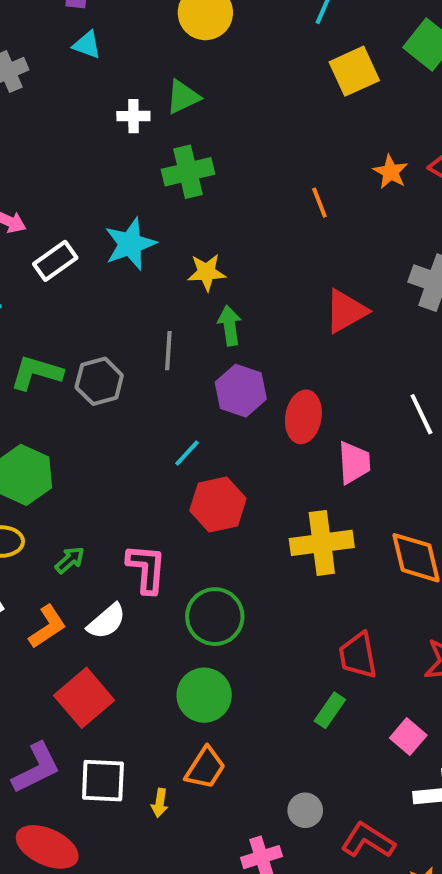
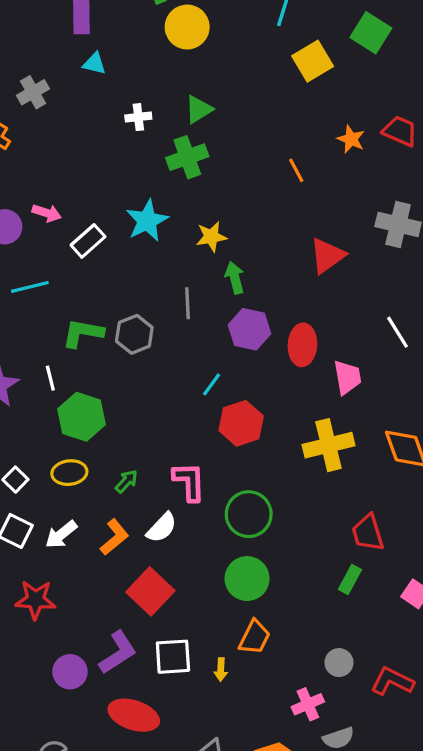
green triangle: (183, 97) -> (199, 109), moved

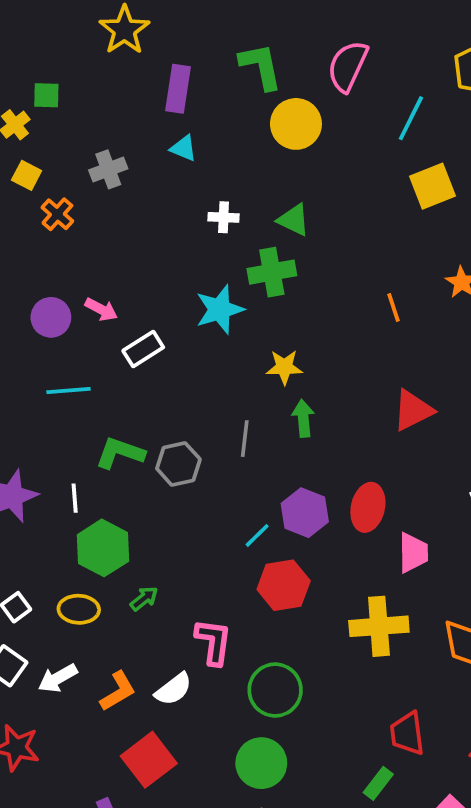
green triangle: (199, 109) -> (294, 220), turned 48
cyan star: (147, 221) -> (220, 309), moved
purple hexagon: (249, 329) -> (305, 513), moved
green arrow: (126, 481) -> (144, 599), moved

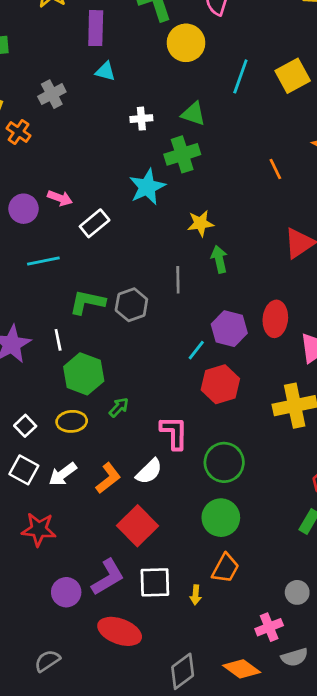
cyan line: (411, 118) -> (240, 76), moved

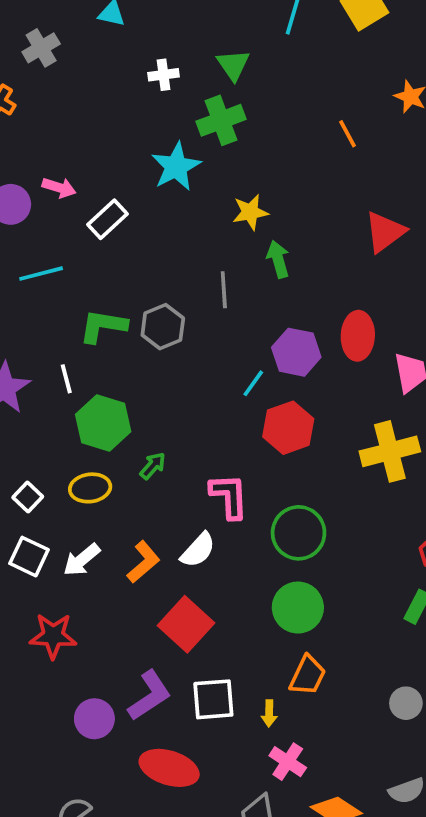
green triangle: (193, 114) -> (233, 65), turned 40
pink cross: (269, 627) -> (288, 762), moved, turned -32

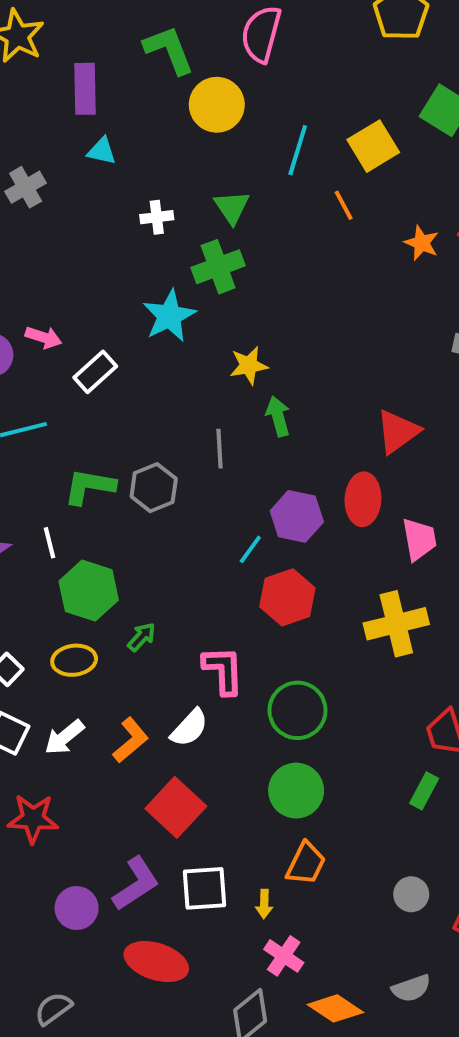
orange line: (347, 134) -> (344, 205), moved
red triangle: (385, 232) -> (398, 432), moved

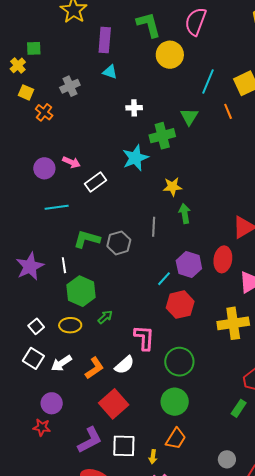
green triangle: (232, 207) -> (189, 117), moved
red star: (33, 819) -> (42, 427), moved, size x0.7
purple circle: (77, 908) -> (52, 403), moved

